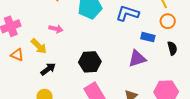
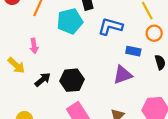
pink arrow: (56, 29) -> (34, 46), turned 72
black arrow: (48, 69) -> (43, 80), moved

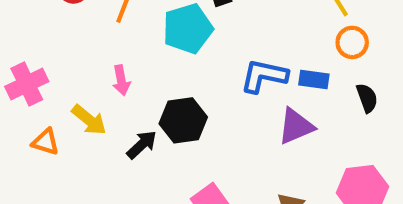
blue L-shape: (110, 26) -> (264, 76), moved
black hexagon: (72, 80) -> (183, 120), moved

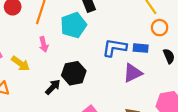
pink arrow: (121, 80) -> (44, 44), moved
yellow arrow: (89, 120) -> (20, 64), moved

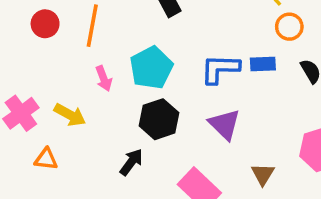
cyan pentagon: (73, 25) -> (151, 68), moved
purple triangle: (133, 73) -> (225, 124), moved, turned -42
black arrow: (53, 87) -> (131, 162), moved

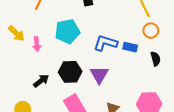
pink arrow: (104, 79) -> (37, 44), moved
yellow arrow: (70, 115) -> (16, 33), moved
black hexagon: (159, 119) -> (70, 72), moved

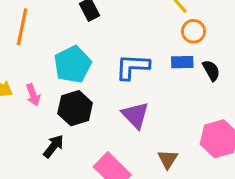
blue rectangle: (130, 47) -> (182, 62), moved
black hexagon: (70, 72) -> (75, 108), moved

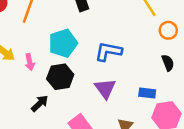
orange circle: (193, 31) -> (168, 30), moved
blue rectangle: (182, 62) -> (147, 93), moved

